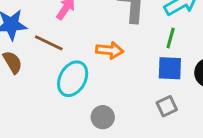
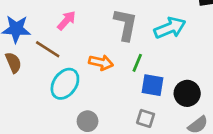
green line: (171, 38) -> (137, 63), moved
gray square: (167, 106) -> (146, 118), turned 36

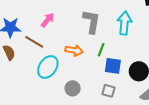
cyan arrow: (170, 28) -> (124, 23), turned -60
gray circle: (88, 121) -> (73, 88), moved

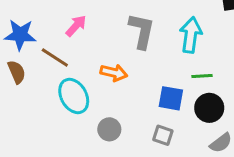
green line: (101, 50) -> (202, 76), moved, turned 64
cyan ellipse: (48, 67) -> (74, 96), turned -65

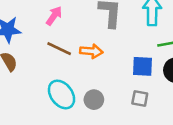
brown line: (55, 58) -> (59, 49), moved
cyan ellipse: (74, 96) -> (62, 94), moved

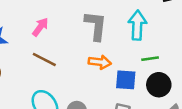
orange arrow: (91, 51) -> (100, 62), moved

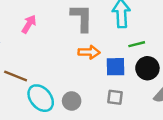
brown line: (44, 59) -> (16, 76), moved

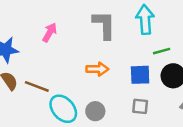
orange arrow: (89, 52) -> (97, 69), moved

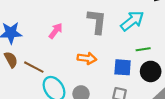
cyan arrow: (145, 20) -> (132, 21), turned 50
pink arrow: (50, 32) -> (56, 31), moved

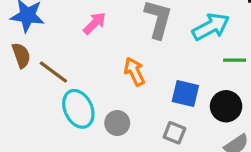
green line: (143, 49) -> (235, 60), moved
orange arrow: (87, 58) -> (134, 71), turned -132

